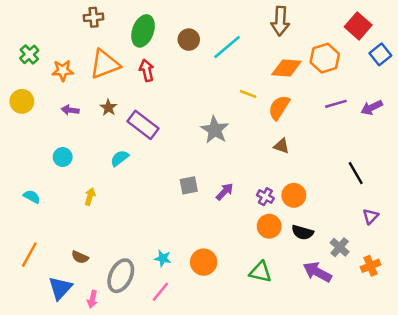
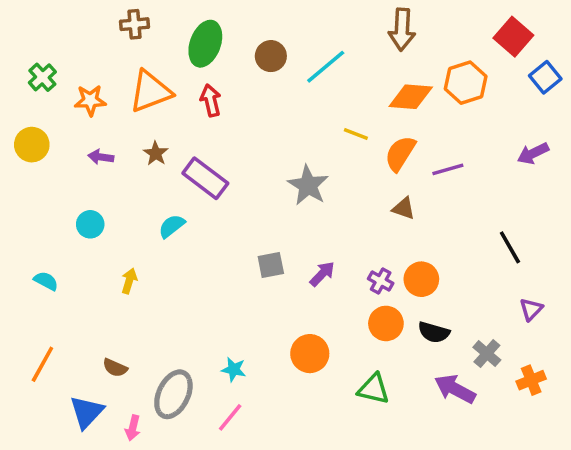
purple line: (336, 104) -> (448, 169), moved
orange circle: (204, 262) -> (310, 354), moved

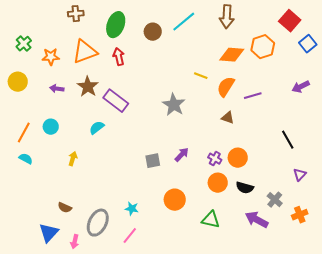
cyan line: (326, 67) -> (184, 22), moved
brown star: (156, 153) -> (88, 87), size x1.5
gray square: (271, 265) -> (153, 161), moved
orange line: (42, 364) -> (24, 133), moved

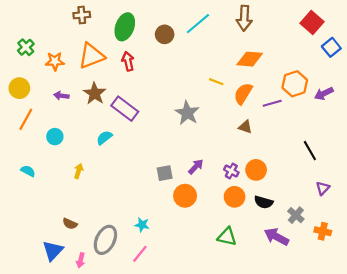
orange hexagon: (263, 47) -> (295, 84), moved
orange line: (24, 133) -> (26, 119), moved
orange circle: (175, 200) -> (185, 196), moved
orange cross: (300, 215) -> (323, 231), turned 35

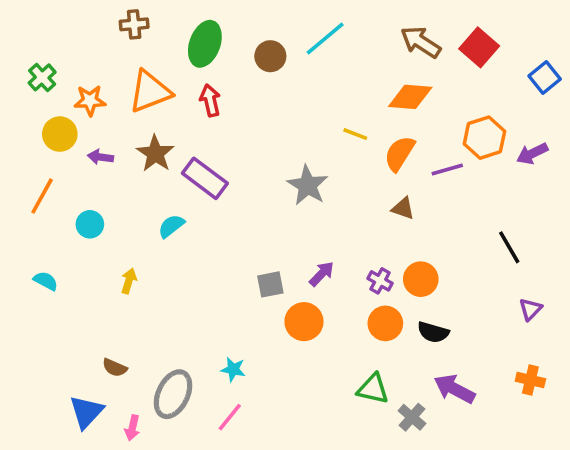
brown arrow: (244, 18) -> (421, 42), moved, turned 120
red square: (312, 23) -> (479, 47), moved
yellow circle: (19, 88) -> (60, 134), moved
gray cross: (296, 215) -> (412, 417), moved

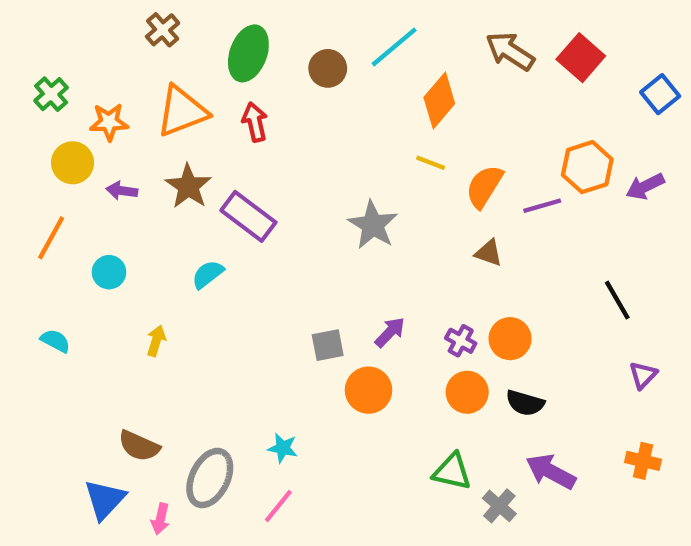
brown cross: (134, 24) -> (163, 30), turned -36
orange diamond: (410, 97) -> (439, 101), moved, turned -54
brown semicircle: (115, 368) -> (139, 446), size x1.4

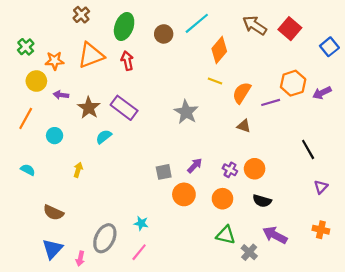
brown star: (188, 186) -> (89, 108), moved
orange circle: (467, 392) -> (222, 199), moved
brown semicircle: (139, 446) -> (53, 213), moved

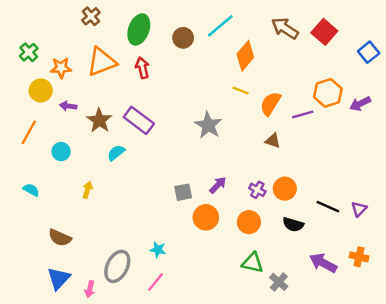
black line: (308, 149) -> (328, 207), moved, turned -36
purple arrow: (275, 235) -> (323, 263), moved

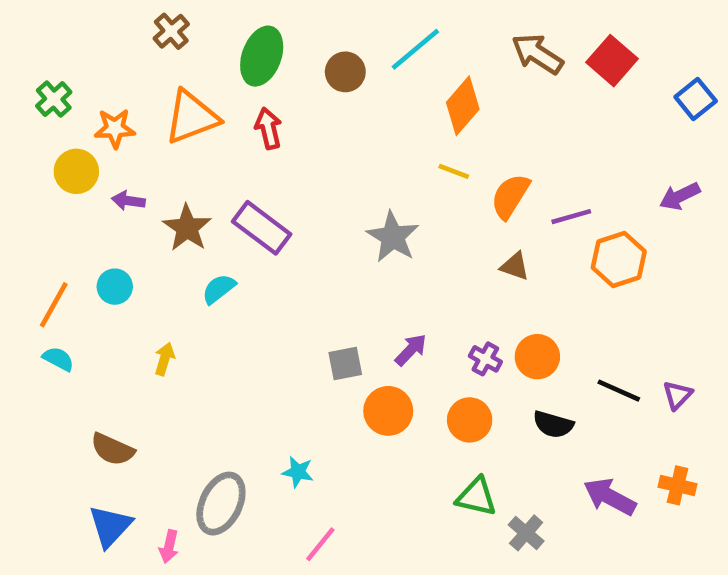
orange hexagon: (328, 93) -> (619, 259), moved
orange line: (29, 132) -> (54, 305), moved
pink line: (156, 282) -> (320, 544), moved

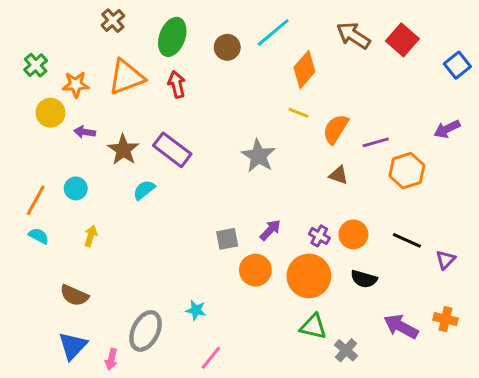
yellow arrow: (164, 359) -> (91, 236), moved
black line: (619, 391) -> (407, 240), moved
orange circle: (470, 420) -> (309, 276), size x1.5

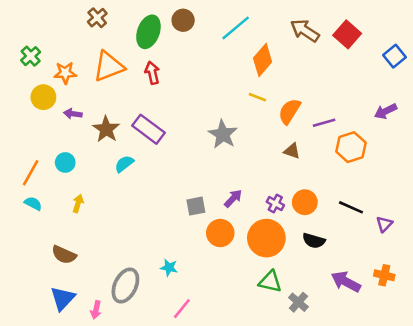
brown circle: (227, 47) -> (183, 20), moved

